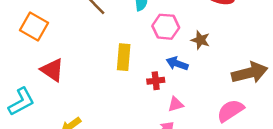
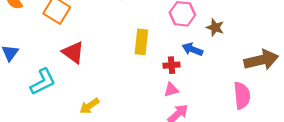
pink triangle: (176, 104) -> (171, 90), moved
pink semicircle: (230, 111) -> (242, 96), turned 116

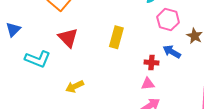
yellow rectangle: (141, 42) -> (116, 37), moved
cyan L-shape: (43, 82) -> (38, 59), turned 40

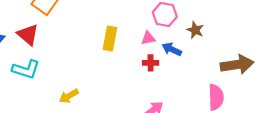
red triangle: (68, 38) -> (28, 35), moved
pink triangle: (148, 84) -> (148, 38), moved

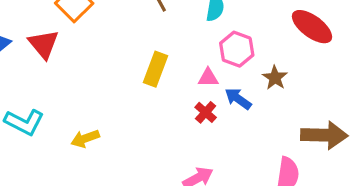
red cross: (151, 63) -> (206, 112), turned 32
cyan L-shape: (26, 69) -> (24, 122), moved

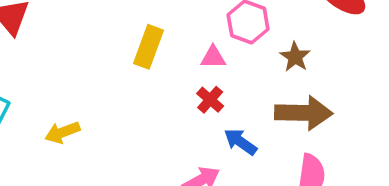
blue arrow: (238, 99) -> (240, 142), moved
brown arrow: (324, 135) -> (304, 113), moved

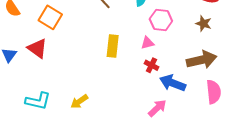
brown star: (295, 57) -> (204, 24), moved
blue arrow: (240, 142) -> (173, 83), size x1.4

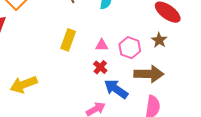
pink hexagon: (161, 20) -> (130, 48), moved
yellow arrow: (79, 101) -> (24, 84), size x1.5

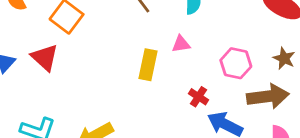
brown star: (159, 40) -> (284, 58), moved
pink triangle: (102, 45) -> (181, 44), moved

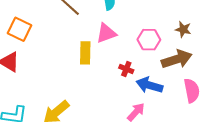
pink triangle: (181, 44) -> (106, 33), size x1.5

